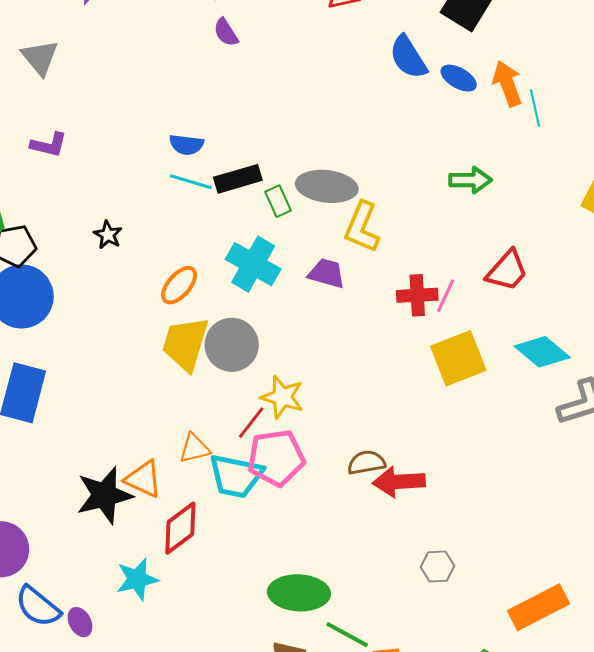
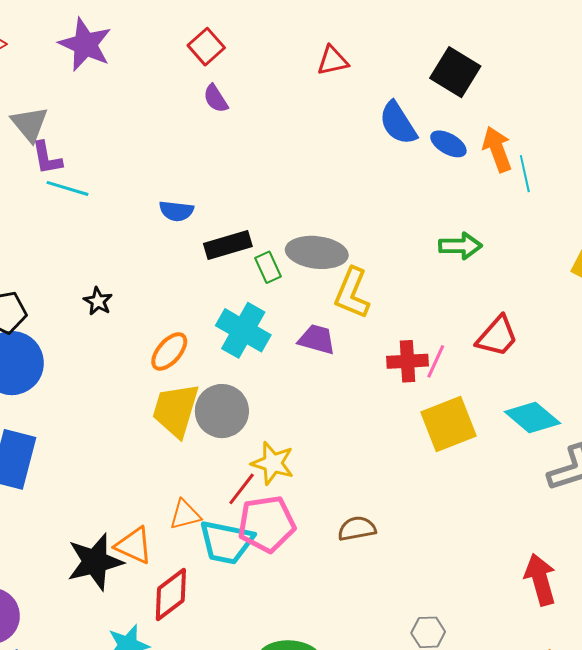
purple L-shape: (49, 145) -> (47, 158), moved, turned 66
cyan line: (191, 182) -> (67, 188), moved
red arrow: (399, 482) -> (540, 580), moved, turned 78

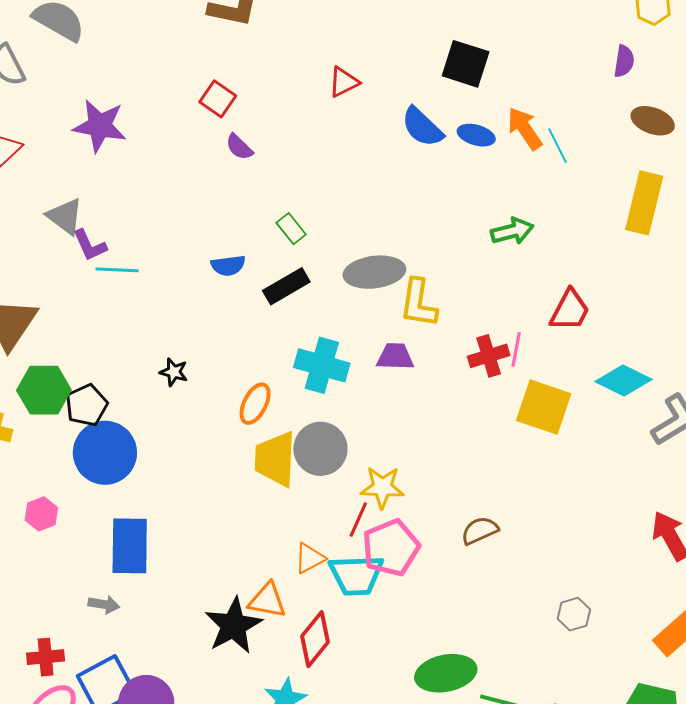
green rectangle: (268, 267) -> (291, 229), moved
yellow square: (449, 424) -> (544, 407), turned -36

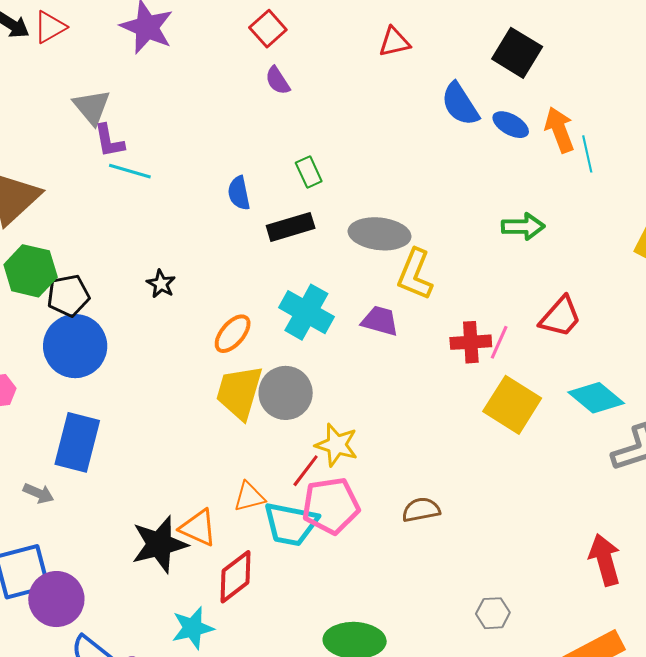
blue semicircle: (228, 266) -> (239, 193), turned 72

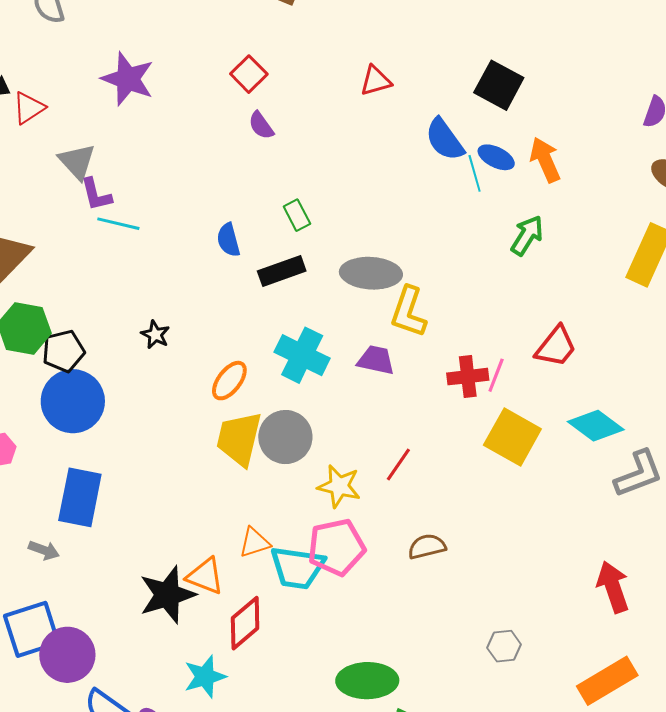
red triangle: (50, 27) -> (29, 108), moved
cyan line: (587, 154) -> (475, 173), moved
green arrow: (523, 226) -> (527, 235), moved, turned -54
red line: (306, 471) -> (398, 465), moved

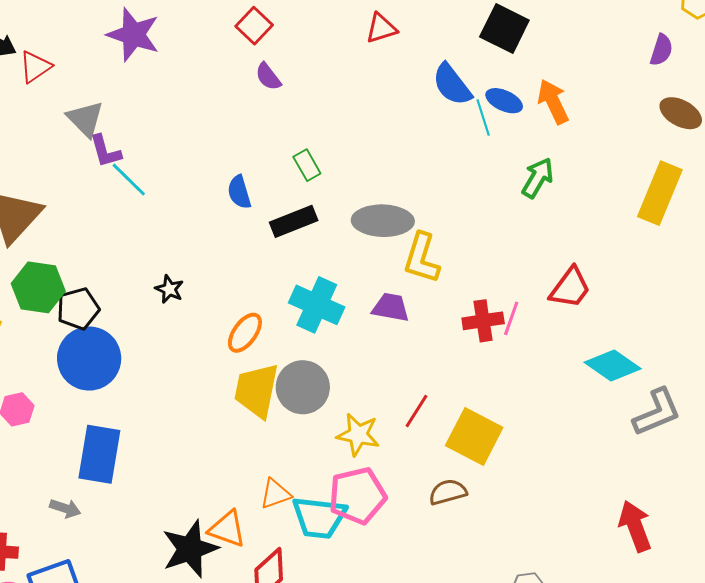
cyan line: (118, 224) -> (129, 180), turned 33
yellow square: (512, 437) -> (474, 436), moved

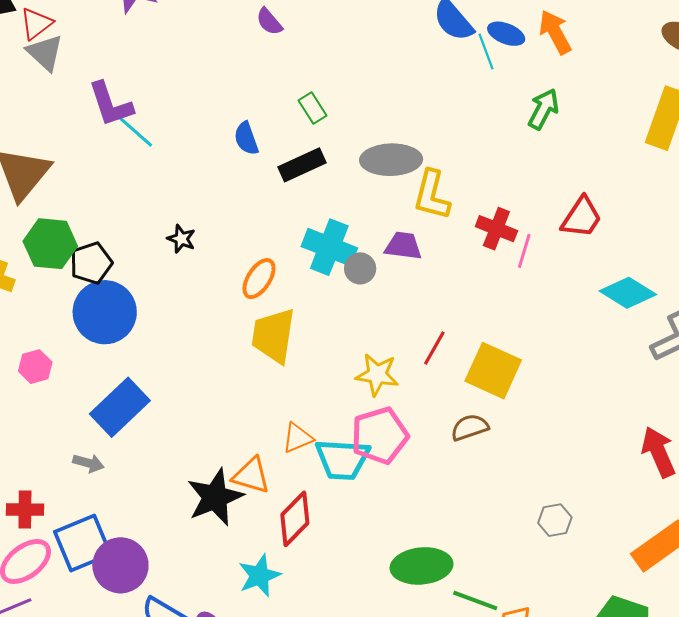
gray triangle: (85, 119) -> (45, 53), moved
purple L-shape: (105, 151) -> (111, 104), size x1.4
red cross: (483, 321) -> (496, 229), moved, turned 33
gray circle: (303, 387) -> (360, 268), moved, size x0.6
blue rectangle: (99, 454) -> (120, 407), turned 40

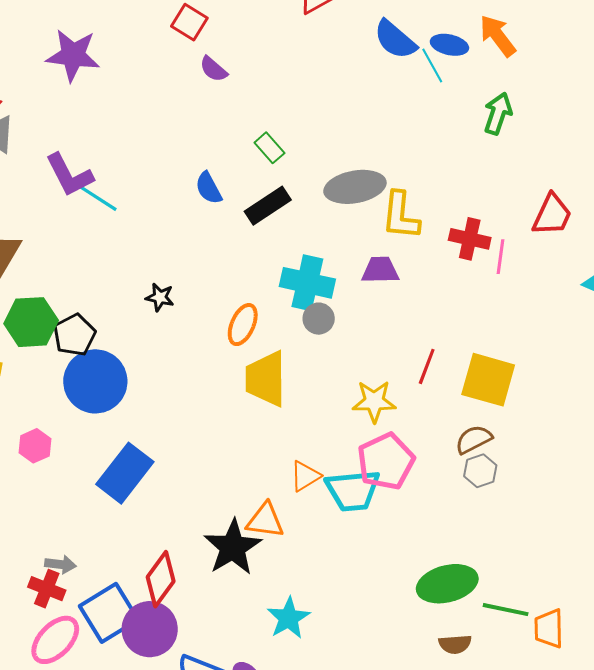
gray circle: (360, 268) -> (319, 319), moved
gray arrow: (88, 463) -> (60, 564), moved
red cross: (25, 510) -> (47, 589), turned 30
red diamond: (295, 519) -> (161, 579), moved
gray hexagon: (555, 520) -> (480, 471), moved

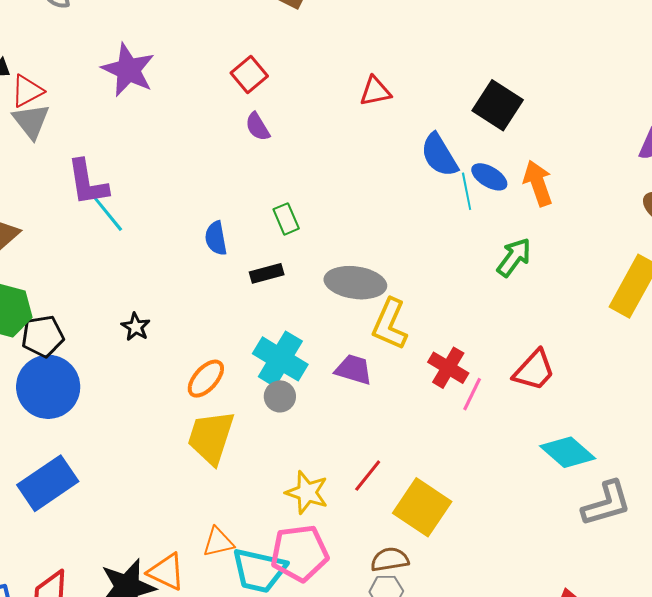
black rectangle: (268, 206) -> (267, 273), size x0.7

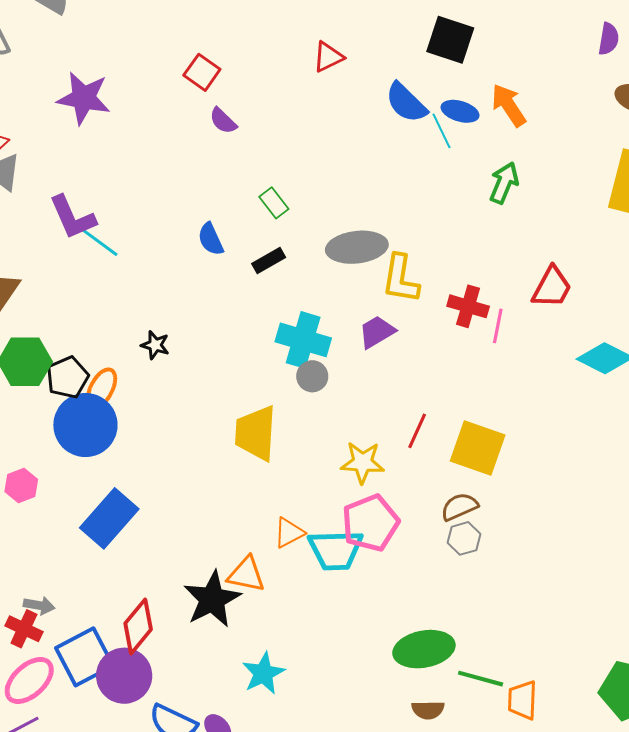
purple trapezoid: (354, 370) -> (377, 332), turned -33
orange ellipse: (206, 379) -> (102, 389), moved

